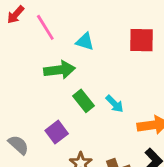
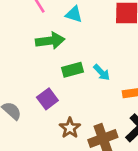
green rectangle: (83, 101) -> (73, 70), turned -66

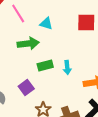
cyan arrow: (102, 72) -> (67, 68), turned 40

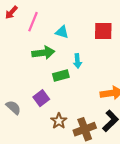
pink line: (18, 14) -> (33, 22), turned 54
cyan arrow: (67, 68) -> (77, 61), moved

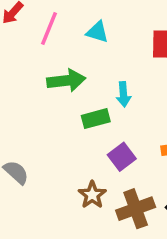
cyan triangle: (62, 32) -> (97, 32), moved
purple square: (41, 98) -> (122, 157), moved

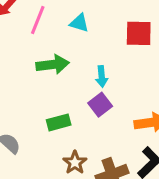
green rectangle: (96, 119) -> (59, 122), moved
purple square: (122, 157) -> (100, 105), moved

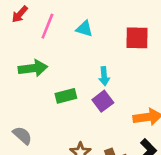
green arrow: (53, 65) -> (33, 68), moved
green rectangle: (59, 122) -> (66, 96), moved

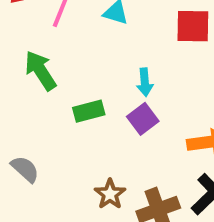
green arrow: (33, 68) -> (40, 71), turned -116

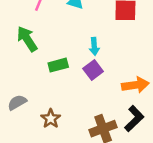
gray semicircle: (25, 169) -> (17, 102), turned -72
brown star: (110, 194) -> (51, 119), moved

